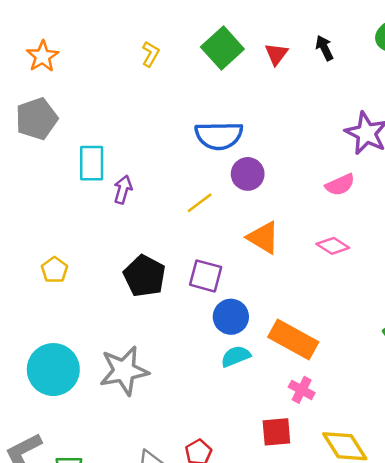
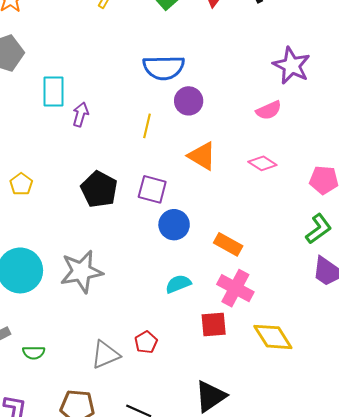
yellow line: (200, 203) -> (147, 126), turned -40
orange rectangle: (293, 340) -> (228, 244), size x0.7
cyan semicircle: (236, 356) -> (178, 284), moved
pink cross: (302, 390) -> (235, 288), size x1.6

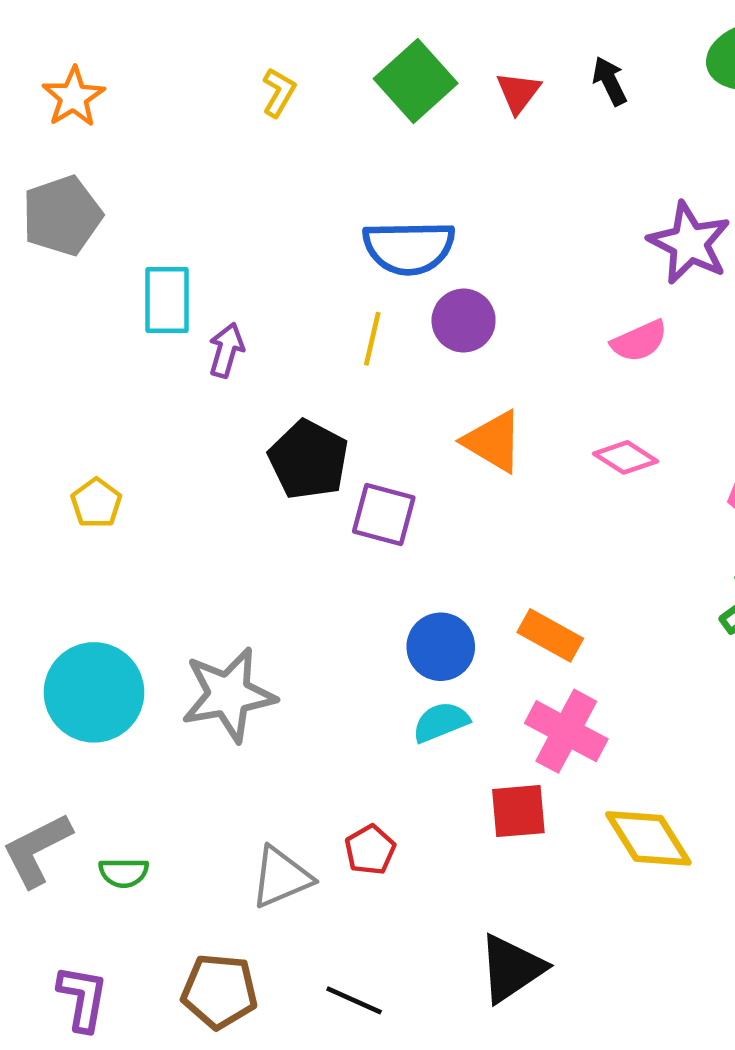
yellow line: (147, 126) -> (372, 339), moved
black pentagon: (99, 189) -> (308, 460), moved
blue circle: (174, 225) -> (441, 647), moved

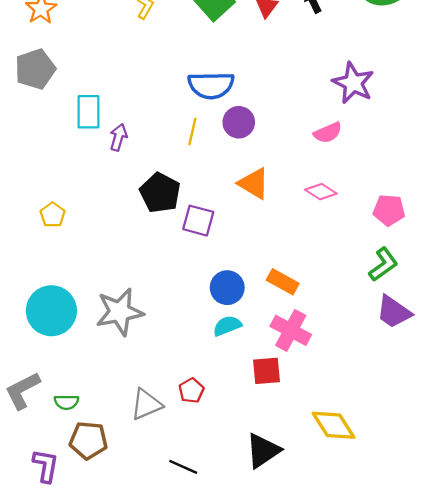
yellow diamond: (648, 838) -> (334, 425), moved
brown pentagon: (219, 991) -> (88, 440), moved

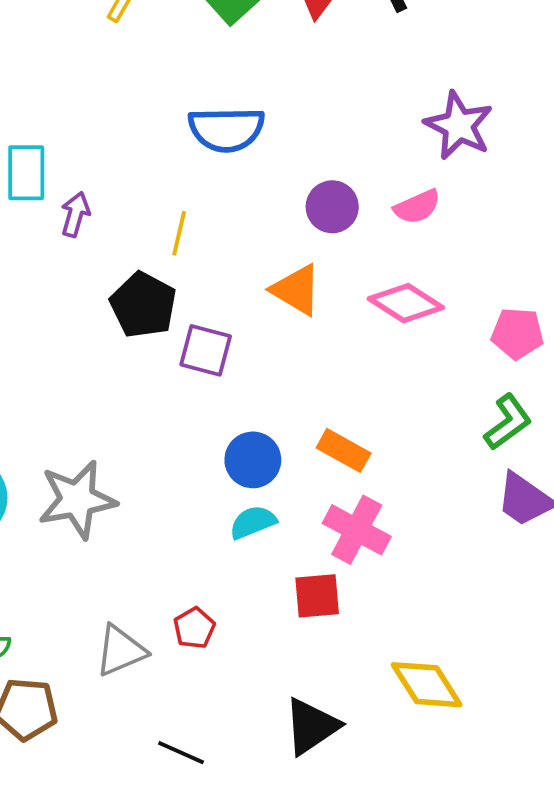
purple circle: (239, 122) -> (332, 207), moved
yellow line: (192, 131) -> (179, 233), moved
pink diamond: (321, 192) -> (406, 303), size x1.4

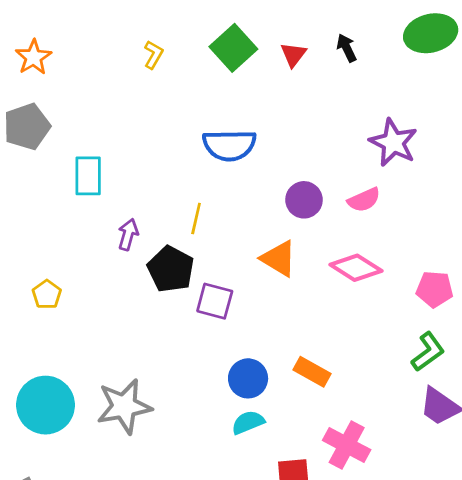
purple arrow: (75, 214) -> (128, 234), moved
pink cross: (357, 530) -> (347, 445), moved

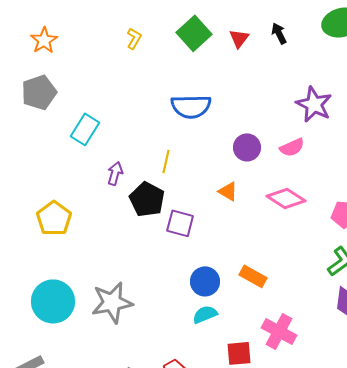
cyan rectangle: (88, 176) -> (85, 129), turned 32
orange triangle: (279, 258) -> (228, 191), size x0.7
yellow pentagon: (47, 294) -> (54, 218), size x1.6

